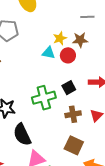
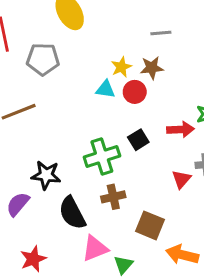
brown cross: (73, 114) -> (113, 197), moved

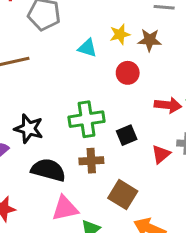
cyan triangle: (106, 89) -> (87, 48), moved
red circle: (135, 92) -> (128, 73), moved
black square: (138, 140) -> (127, 135), moved
black semicircle: (72, 213) -> (48, 170), turned 124

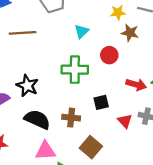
yellow star: (120, 34) -> (118, 13), moved
cyan triangle: (87, 48) -> (82, 31), turned 49
green cross: (86, 119) -> (75, 70), moved
red triangle: (161, 154) -> (125, 121), turned -42

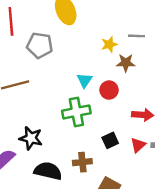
cyan triangle: (82, 31) -> (85, 80), moved
red triangle: (125, 121) -> (138, 145), moved, turned 42

